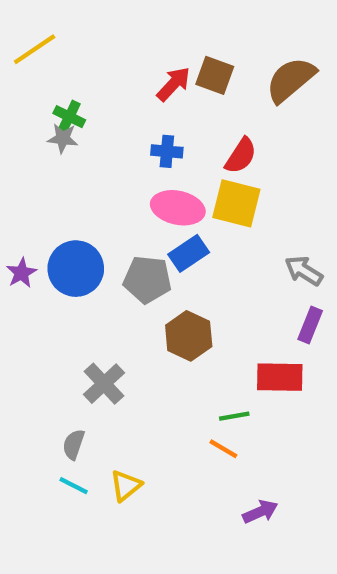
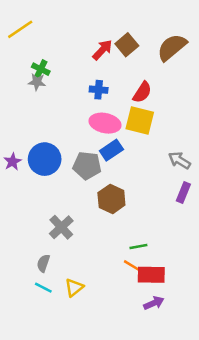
brown square: (215, 75) -> (127, 45), turned 30
red rectangle: (280, 377) -> (151, 275), moved

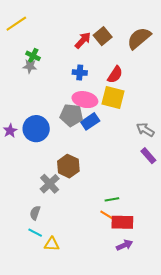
gray pentagon: (87, 166) -> (71, 115), moved
purple rectangle: (183, 192) -> (148, 156), turned -63
brown hexagon: (111, 199) -> (68, 166), moved
yellow triangle: (74, 288) -> (52, 244), moved, turned 42

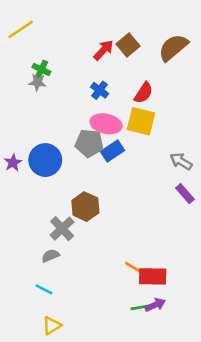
blue cross: (80, 73) -> (100, 90), turned 32
green line: (112, 199) -> (140, 307), moved
gray semicircle: (35, 213) -> (50, 256), moved, turned 48
yellow triangle: (52, 244) -> (52, 326), moved, turned -35

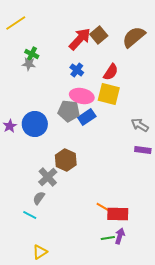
red arrow: (103, 50) -> (80, 39), size x1.4
purple rectangle: (185, 194) -> (143, 150), turned -42
gray semicircle: (50, 256) -> (39, 198), turned -32
cyan line: (44, 289) -> (30, 215), moved
purple arrow: (155, 305) -> (120, 236), turned -49

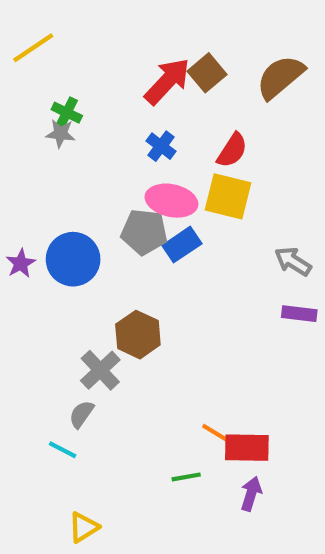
green line: (108, 238) -> (186, 477), moved

